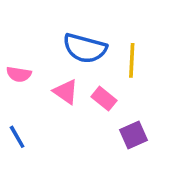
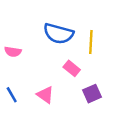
pink triangle: (66, 92) -> (45, 95), moved

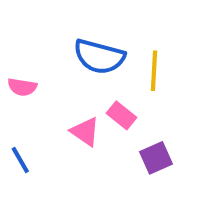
pink triangle: (45, 95) -> (85, 132), moved

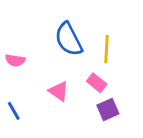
blue semicircle: (99, 57) -> (69, 39), turned 48
pink rectangle: (122, 115) -> (97, 83), moved

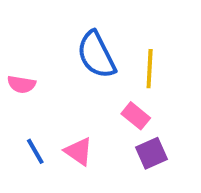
pink triangle: (59, 91) -> (79, 151), moved
blue line: (14, 111) -> (35, 151), moved

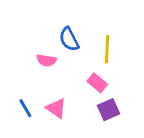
blue semicircle: (96, 55) -> (69, 39), size x0.7
pink semicircle: (22, 84) -> (46, 60), moved

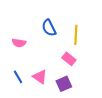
pink semicircle: (46, 60) -> (19, 43), moved
purple square: (108, 110) -> (64, 84), moved

